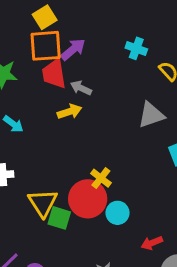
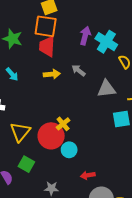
cyan cross: (136, 48) -> (106, 42), size x1.5
purple arrow: (73, 49) -> (85, 36), moved, turned -48
gray arrow: (81, 88) -> (78, 70), moved
green square: (59, 218) -> (26, 164), moved

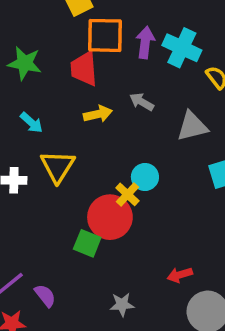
orange square: (46, 26) -> (105, 35), moved
yellow triangle: (20, 132) -> (58, 166), moved
cyan circle: (69, 150) -> (145, 177), moved
green square: (26, 164) -> (87, 243), moved

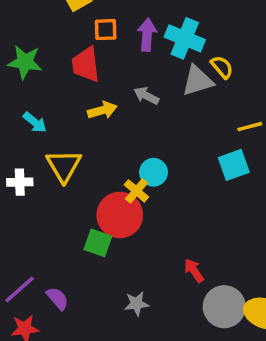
orange square: (105, 35) -> (106, 30), size x0.6
gray triangle: (192, 126) -> (197, 81), moved
red arrow: (180, 275) -> (194, 271), turned 75

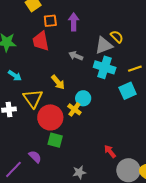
cyan cross: (185, 38) -> (105, 67), moved
yellow arrow: (102, 110) -> (58, 82), moved, turned 70
red circle: (120, 215) -> (50, 117), moved
purple semicircle: (57, 298) -> (35, 157), moved

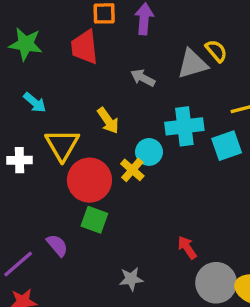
cyan cross: (105, 67) -> (184, 126), moved, turned -30

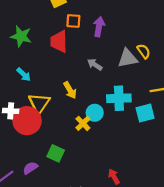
red circle: (89, 180) -> (27, 121), moved
purple semicircle: (57, 245) -> (30, 168), turned -88

